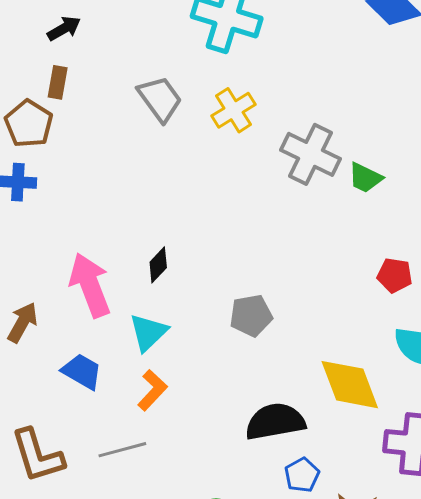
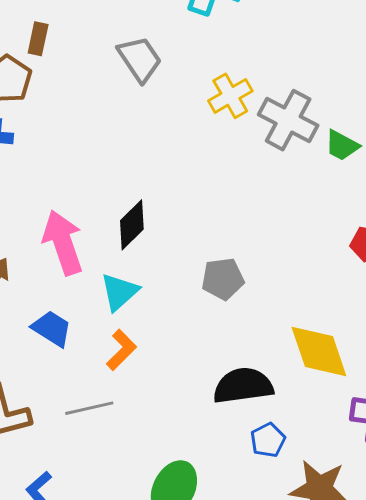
yellow cross: (233, 110) -> (230, 96), moved
black diamond: (158, 265) -> (132, 225), size x1.4

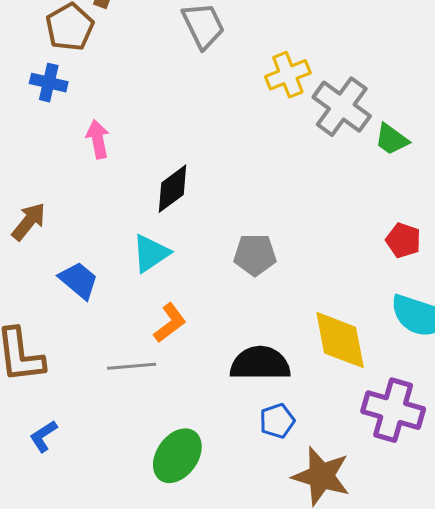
pink arrow: (63, 243) -> (98, 139), moved, size x0.6
orange L-shape: (121, 350) -> (170, 323), moved
gray line: (89, 408) -> (132, 366), moved

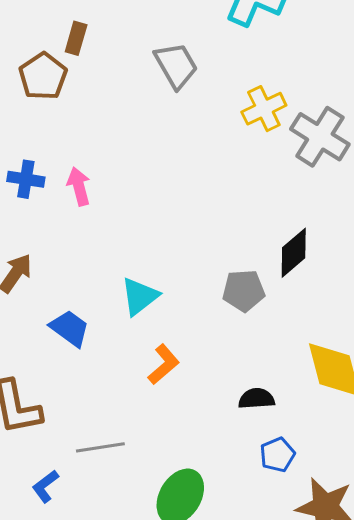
blue cross: (49, 83) -> (26, 179), moved
black diamond: (172, 189) -> (294, 253), moved
black semicircle: (260, 363) -> (256, 399), size x0.6
gray line: (132, 366) -> (100, 447), moved

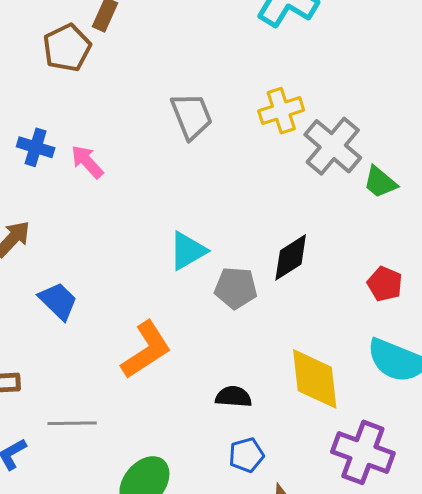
gray trapezoid: (176, 65) -> (192, 116), moved
pink arrow: (79, 186) -> (87, 162), turned -36
cyan triangle: (140, 296) -> (188, 251), moved
orange L-shape: (164, 364) -> (146, 350), size x1.5

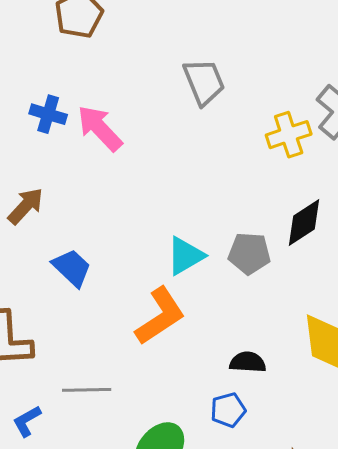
yellow cross: (281, 111) -> (289, 135), moved
pink arrow: (87, 162) -> (100, 128), size x1.4
cyan triangle: (188, 251) -> (185, 256), moved
blue pentagon: (246, 455) -> (228, 410), moved

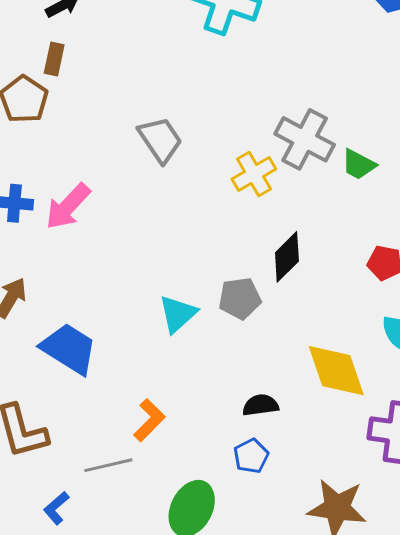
pink arrow: (100, 128) -> (68, 206), turned -82
blue trapezoid: (72, 268) -> (69, 349), size x1.4
orange L-shape: (160, 316) -> (149, 420), moved, size x0.7

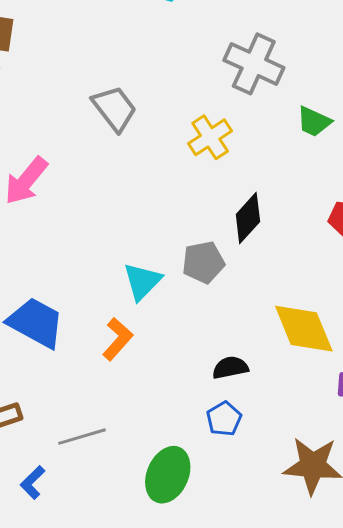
gray cross: (305, 139) -> (254, 64), moved
orange L-shape: (149, 420) -> (118, 339), moved

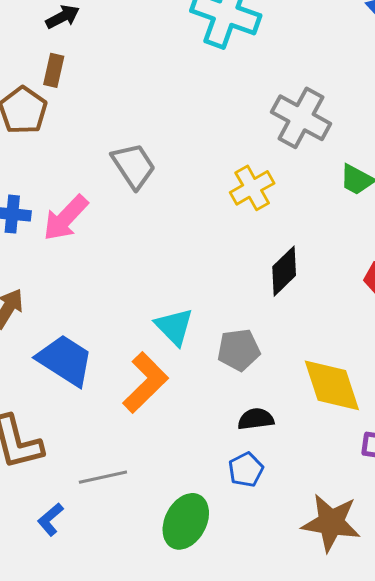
gray trapezoid: (114, 109) -> (134, 166), moved
gray pentagon: (203, 262) -> (239, 350), moved
cyan triangle: (142, 281) -> (174, 327), turned -33
orange L-shape: (118, 339) -> (145, 382), size x1.4

